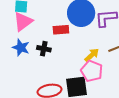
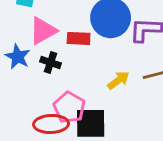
pink triangle: (23, 22) -> (43, 31), moved
pink pentagon: (92, 71) -> (69, 107), moved

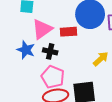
pink pentagon: (69, 107) -> (53, 77), moved

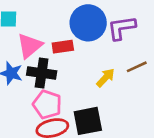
black cross: (50, 51) -> (42, 73), size x1.5

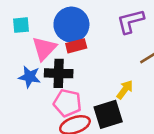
blue circle: (88, 23) -> (71, 25), moved
yellow arrow: (105, 78) -> (125, 90), moved

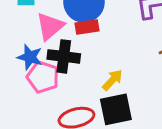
yellow arrow: (125, 90) -> (112, 80), moved
pink pentagon: (67, 103) -> (43, 77), moved

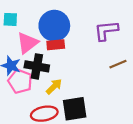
yellow arrow: (112, 80) -> (54, 86), moved

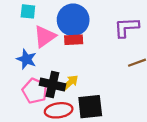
black cross: (37, 66) -> (52, 84), moved
pink pentagon: (20, 81) -> (35, 91), moved

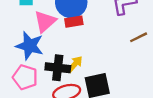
blue star: (26, 59) -> (30, 46), size x1.4
pink pentagon: (35, 91) -> (25, 77), moved

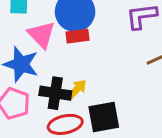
pink triangle: (45, 21) -> (41, 35), turned -35

